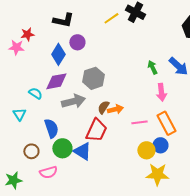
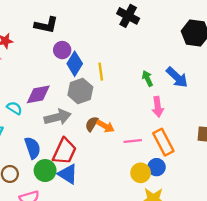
yellow line: (111, 18) -> (101, 72), moved, turned -63
blue diamond: (58, 54) -> (75, 64), moved
orange arrow: (115, 109) -> (105, 126), turned 42
red trapezoid: (96, 130) -> (64, 151), moved

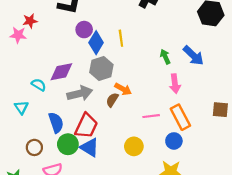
yellow line: (101, 72) -> (121, 38), moved
orange arrow: (105, 126) -> (123, 89), moved
yellow circle: (141, 173) -> (134, 146), moved

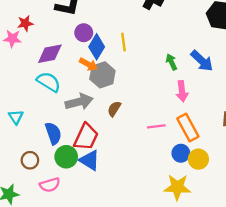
purple diamond: (61, 72) -> (50, 54), moved
cyan semicircle: (39, 85) -> (49, 82), moved, size x1.5
orange arrow: (123, 89) -> (88, 64), moved
yellow circle: (134, 146) -> (198, 159), moved

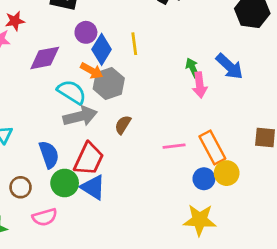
cyan semicircle: (49, 82) -> (72, 92), moved
pink arrow: (182, 91) -> (200, 85), moved
yellow circle: (198, 159) -> (227, 173), moved

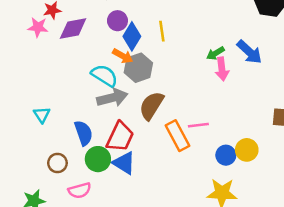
purple diamond: (45, 58) -> (73, 29), moved
green arrow: (193, 68) -> (215, 53), turned -96
brown semicircle: (123, 125) -> (151, 106), size x1.6
orange rectangle: (212, 147) -> (178, 136), moved

